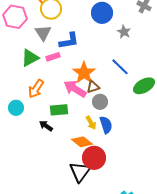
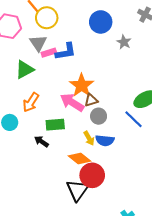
pink rectangle: (53, 57) -> (49, 53), moved
blue line: (120, 67) -> (133, 119), moved
blue semicircle: (106, 125) -> (105, 140), turned 114

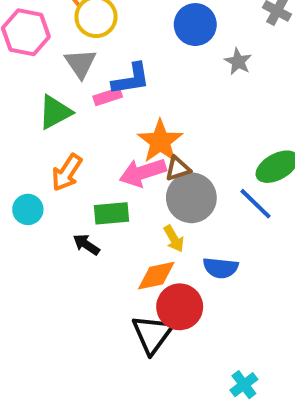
pink rectangle: (49, 53) -> (108, 97), moved
pink arrow: (72, 102) -> (143, 172), turned -50
gray circle: (99, 116) -> (191, 198), size x1.6
blue semicircle: (105, 140) -> (221, 268), moved
orange diamond: (79, 158) -> (156, 276), turned -50

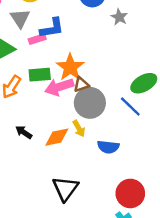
green rectangle: (112, 213) -> (40, 75), moved
orange diamond: (156, 276) -> (57, 137), moved
red circle: (180, 307) -> (130, 193), moved

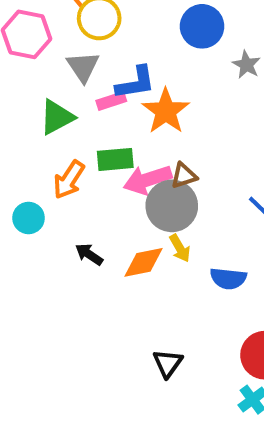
orange star: (70, 67) -> (166, 111), moved
gray circle: (90, 103) -> (172, 206), moved
black triangle: (65, 189) -> (168, 363), moved, size x0.7

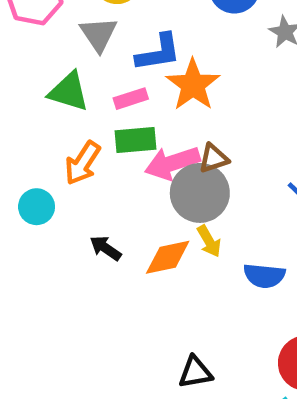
pink rectangle: (111, 101) -> (131, 99), moved
green triangle: (57, 117) -> (69, 92), turned 45
black triangle: (168, 363) -> (195, 372), turned 44

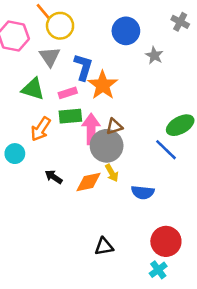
blue L-shape: (158, 53) -> (83, 67), turned -64
pink arrow: (172, 163) -> (91, 129), turned 108

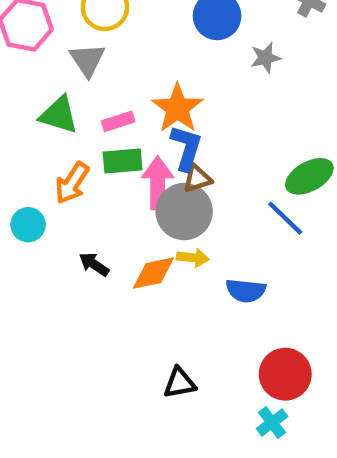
gray star: (154, 55) -> (265, 58), turned 30
blue L-shape: (83, 67) -> (186, 148), moved
yellow arrow: (112, 173) -> (193, 258), turned -54

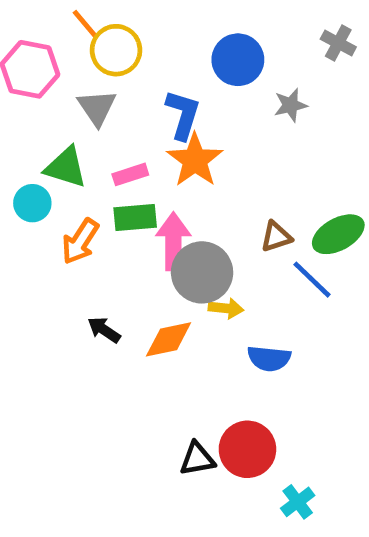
blue L-shape: (186, 148) -> (183, 115), moved
brown triangle: (197, 179) -> (276, 237), moved
cyan circle: (28, 225) -> (32, 203), moved
yellow arrow: (193, 258) -> (226, 308), moved
red circle: (285, 374) -> (247, 449), moved

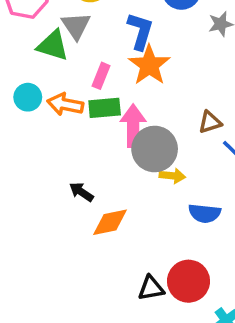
green triangle: (66, 167) -> (53, 45), moved
pink rectangle: (130, 174) -> (101, 76), turned -50
orange arrow: (80, 241) -> (65, 104), moved, turned 68
orange diamond: (169, 339) -> (110, 222), moved

